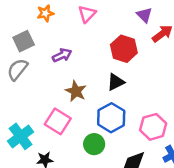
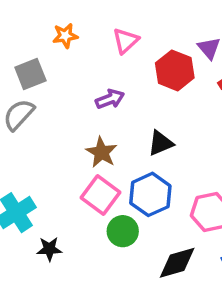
red hexagon: (124, 49) -> (175, 70), moved
purple arrow: (62, 55) -> (110, 99), moved
pink square: (58, 121) -> (100, 195), moved

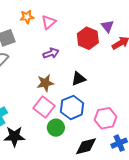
pink triangle: (126, 41) -> (49, 22), moved
brown star: (102, 152) -> (45, 83), turned 30
black star: (49, 249) -> (14, 136), size x1.5

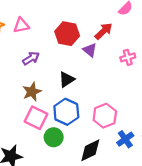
pink triangle: (49, 22) -> (21, 25), turned 42
purple triangle: (107, 26) -> (90, 50), moved

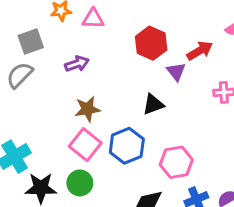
purple arrow: (31, 58) -> (77, 64), moved
black triangle: (67, 79) -> (153, 104), moved
green circle: (54, 137) -> (80, 183), moved

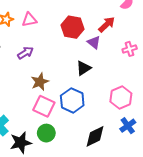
pink hexagon: (176, 162) -> (121, 98), moved

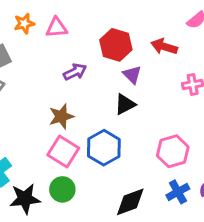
red arrow: (107, 25) -> (164, 47), turned -126
purple triangle: (94, 42) -> (132, 75), moved
purple arrow: (26, 53) -> (75, 72), moved

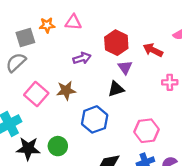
orange star: (24, 24) -> (47, 25), moved
pink square: (63, 151) -> (36, 94), moved

